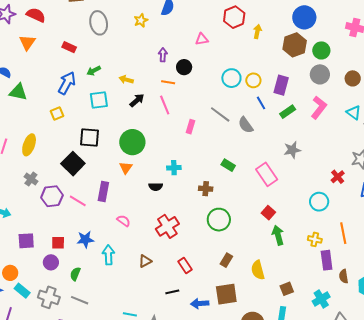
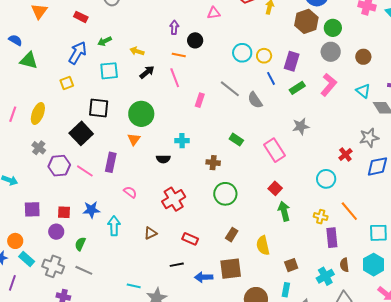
orange line: (343, 233) -> (349, 211), turned -30
red rectangle: (185, 266) -> (190, 239), turned -35
brown semicircle: (344, 276) -> (344, 265), moved

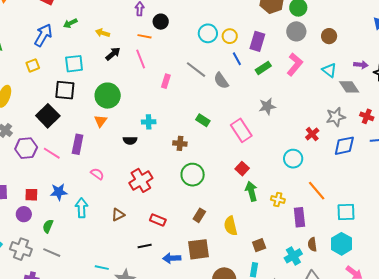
cyan square: (109, 71) -> (74, 64), moved
yellow cross: (321, 217) -> (278, 200), moved

